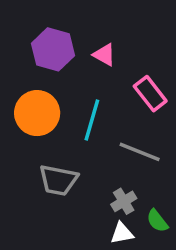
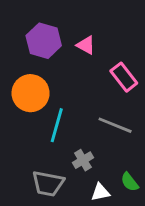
cyan line: (92, 120) -> (57, 125), moved
gray trapezoid: (58, 180) -> (48, 183), moved
gray cross: (124, 201) -> (83, 160), moved

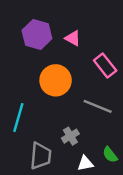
orange circle: (31, 93) -> (56, 80), moved
cyan line: (57, 125) -> (18, 118), moved
gray trapezoid: (48, 183) -> (41, 156), turned -96

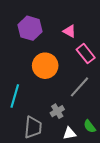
pink triangle: (73, 38) -> (69, 31), moved
gray line: (98, 106) -> (80, 87), turned -70

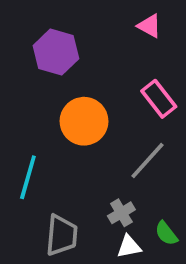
pink triangle: (69, 31) -> (149, 26), moved
gray cross: (57, 111) -> (121, 213), moved

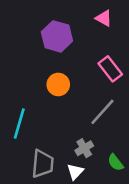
purple hexagon: (56, 52) -> (57, 36), moved
orange circle: (84, 121) -> (58, 84), size x0.7
white triangle: (129, 246) -> (75, 172), moved, turned -36

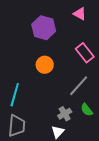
green semicircle: (115, 162) -> (87, 110), moved
gray trapezoid: (43, 164) -> (17, 126), moved

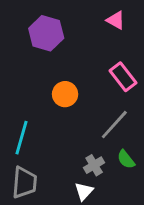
purple hexagon: (44, 28) -> (46, 33), moved

